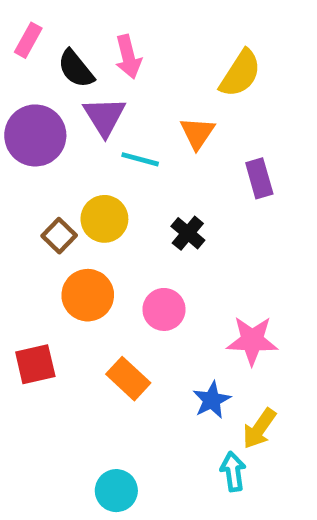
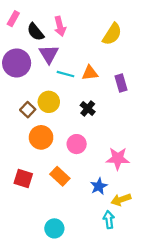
orange triangle: (197, 133) -> (90, 73), moved, turned 49
red square: (35, 364) -> (23, 178), moved, turned 30
yellow arrow: (259, 429) -> (121, 200), turned 36

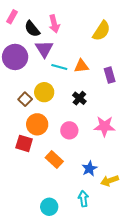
pink star: (118, 158) -> (105, 126), moved
red square: (23, 178) -> (24, 143), moved
cyan arrow: (109, 220) -> (83, 199), moved

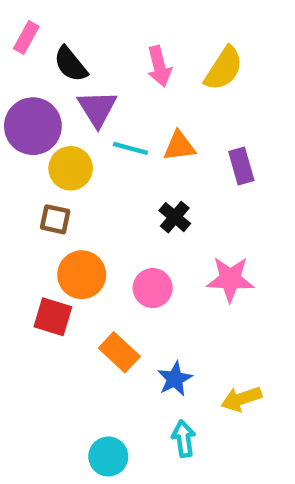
pink arrow: (54, 24) -> (159, 66), moved
yellow circle: (44, 92) -> (71, 168), moved
brown square: (25, 99) -> (55, 219), turned -32
blue star: (89, 169) -> (175, 379), moved

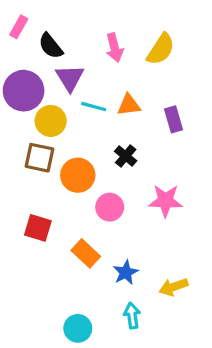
brown square: (55, 219) -> (39, 158), size x1.4
orange circle: (82, 275) -> (78, 175), moved

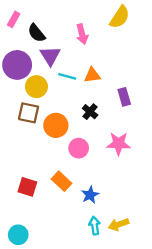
yellow semicircle: (161, 49) -> (120, 17), moved
purple rectangle: (174, 119) -> (124, 97), moved
red square: (38, 228) -> (27, 187), moved
yellow arrow: (174, 287) -> (119, 224), moved
cyan circle: (78, 328) -> (18, 235), moved

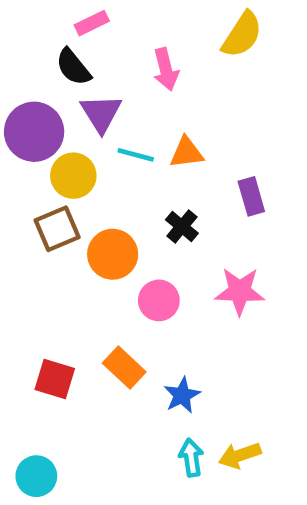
pink rectangle: (14, 19) -> (92, 23), moved, turned 35
brown square: (28, 113) -> (57, 229), turned -35

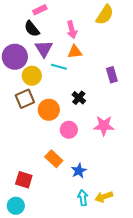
orange triangle: (187, 153) -> (75, 52), moved
purple rectangle: (251, 196) -> (112, 75), moved
red square: (55, 379) -> (24, 180), moved

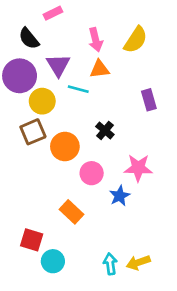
yellow semicircle: (105, 15) -> (136, 40), moved
black semicircle: (32, 29) -> (29, 38), moved
blue star: (79, 171) -> (120, 196), moved
cyan circle: (16, 206) -> (53, 261), moved

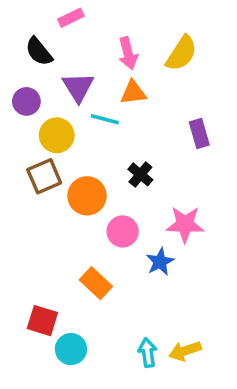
purple circle: (20, 76) -> (26, 101), size x0.6

